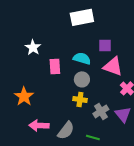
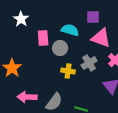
gray circle: (82, 79) -> (60, 48), moved
gray cross: (101, 111) -> (89, 63), moved

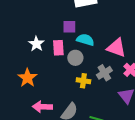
purple square: (93, 17) -> (69, 27), moved
white star: (21, 19) -> (36, 44), moved

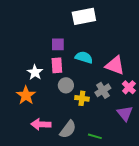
purple square: (69, 27) -> (58, 44), moved
white star: (36, 44) -> (35, 72), moved
gray circle: (75, 58) -> (66, 85), moved

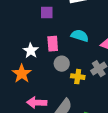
purple square: (58, 44) -> (47, 13), moved

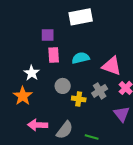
cyan semicircle: (80, 36) -> (81, 58), turned -30
pink rectangle: (53, 44) -> (54, 55), moved

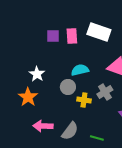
white rectangle: (81, 17) -> (99, 32), moved, turned 30
pink rectangle: (54, 55) -> (72, 36), moved
cyan semicircle: (81, 58) -> (80, 70), moved

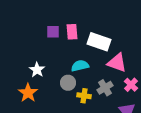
white rectangle: (99, 32) -> (99, 42), moved

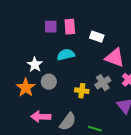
white rectangle: (99, 42) -> (97, 37), size x0.6
cyan semicircle: (80, 66) -> (66, 55), moved
gray circle: (68, 83) -> (49, 82), moved

